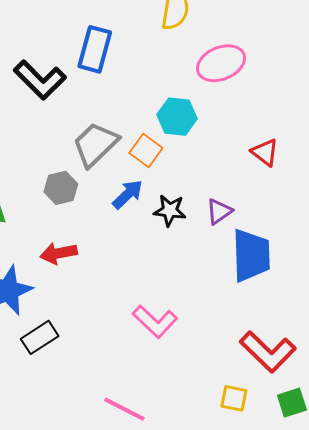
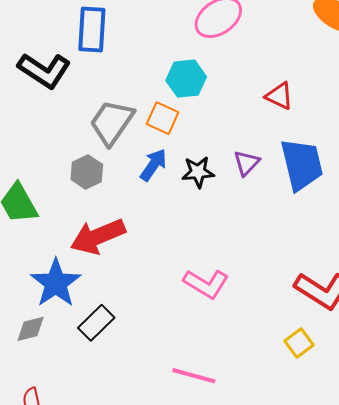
red arrow: (59, 253) -> (98, 236), size x1.5
blue trapezoid: (251, 255) -> (302, 164), moved
yellow square: (234, 398) -> (299, 343), turned -36

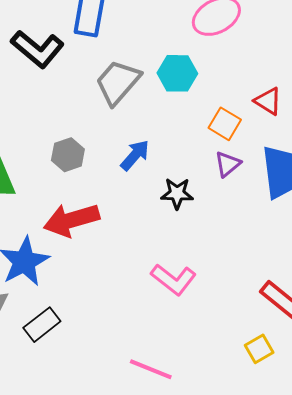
orange square: (163, 118) -> (225, 124), moved
gray trapezoid: (112, 122) -> (118, 82), moved
black star: (198, 172) -> (177, 193), moved
black rectangle: (96, 323) -> (42, 325), moved

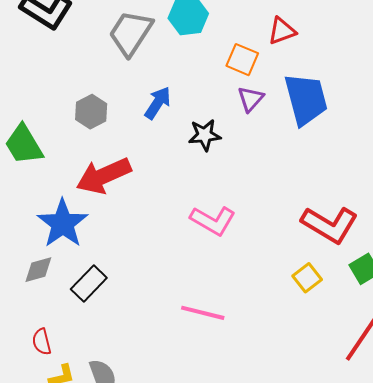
red triangle: (268, 101) -> (282, 31), turned -44

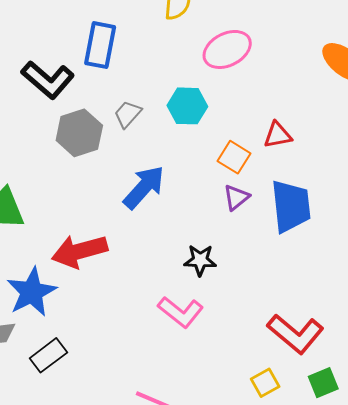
gray trapezoid: (131, 33) -> (128, 114), size x0.6
blue arrow: (158, 103) -> (144, 187), size x1.4
gray hexagon: (91, 112) -> (79, 133), moved, size x1.4
black star: (205, 135) -> (200, 260), moved

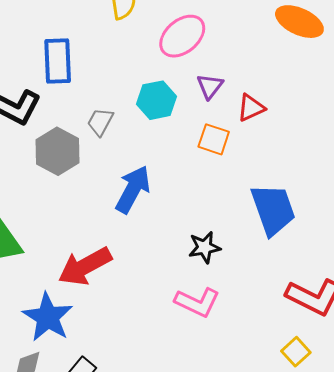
purple triangle: (236, 197) -> (210, 86), moved
blue trapezoid: (291, 206) -> (273, 209), moved

